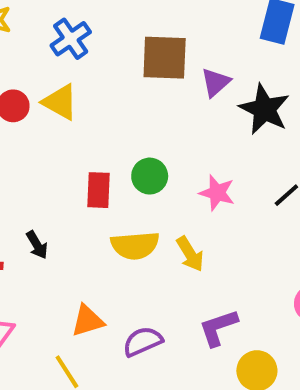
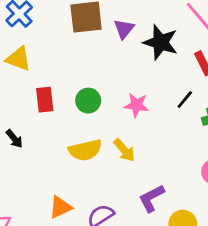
red rectangle: (99, 190) -> (45, 100), moved
black arrow: (37, 245) -> (14, 139), moved

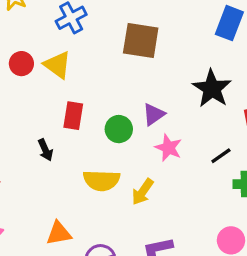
purple triangle: (124, 29) -> (154, 114), moved
black arrow: (14, 139) -> (45, 150), moved
yellow arrow: (124, 150) -> (143, 192), turned 60

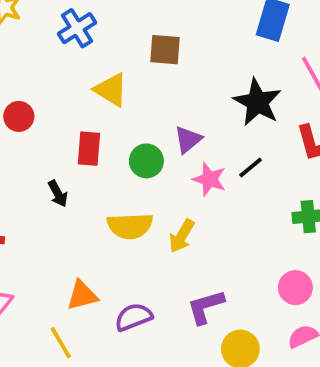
brown square: (141, 40) -> (165, 50), size x0.7
red circle: (21, 64) -> (19, 116), moved
yellow triangle: (57, 65) -> (111, 90), moved
black line: (221, 156) -> (251, 168), moved

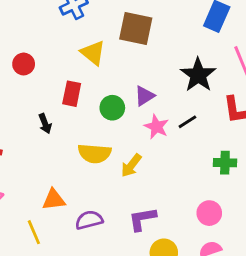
brown square: (165, 50) -> (136, 28), size x1.4

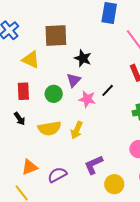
black star: (198, 75) -> (83, 58), moved, size x0.7
black arrow: (45, 124) -> (20, 119), moved

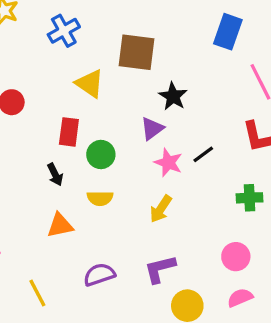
green circle: (54, 94) -> (101, 155), moved
yellow semicircle: (49, 128) -> (100, 198), size x0.7
yellow arrow: (77, 130) -> (161, 209), moved
orange triangle: (30, 167) -> (60, 225), moved

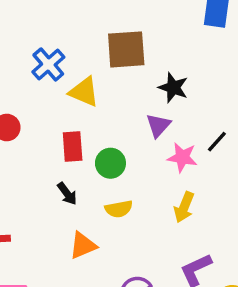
blue cross: (64, 31) -> (48, 64), moved

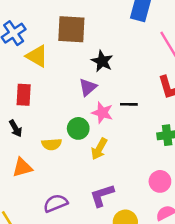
black line: (217, 142) -> (129, 104), turned 42
green circle: (110, 163) -> (78, 128), moved

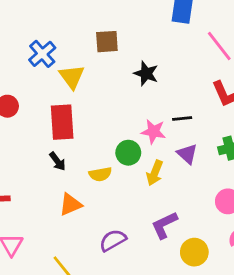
brown square: (71, 29) -> (107, 42), size x0.7
yellow triangle: (37, 56) -> (72, 77), turned 30
purple triangle: (88, 87) -> (187, 154), moved, turned -30
red rectangle: (24, 95) -> (62, 122), size x1.4

